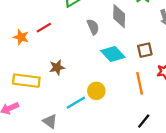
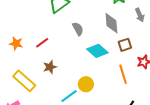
gray diamond: (119, 16) -> (111, 23), moved
red line: (44, 28) -> (42, 43), moved
yellow rectangle: (26, 81) -> (24, 81), turned 40

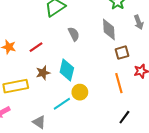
cyan diamond: (97, 51) -> (67, 70), moved, turned 60
yellow rectangle: (24, 81) -> (16, 86), turned -55

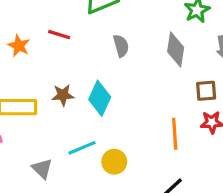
red line: (36, 47) -> (59, 35), moved, turned 40
brown square: (122, 53) -> (206, 91), moved
yellow circle: (80, 92) -> (114, 162), moved

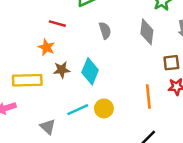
orange star: (19, 46) -> (46, 47), moved
yellow circle: (114, 162) -> (104, 108), moved

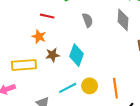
orange line: (148, 96) -> (115, 88), moved

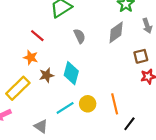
red line: (47, 16) -> (37, 36), turned 32
gray diamond: (123, 20) -> (116, 32), turned 55
yellow rectangle: (24, 65) -> (18, 88), turned -35

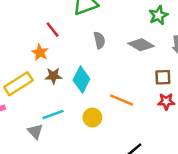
gray diamond: (116, 32) -> (141, 45), turned 55
orange line: (115, 104) -> (122, 100), moved, turned -66
cyan line: (65, 108) -> (53, 115), moved

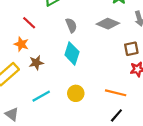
cyan diamond: (81, 79) -> (72, 53), moved
orange line: (122, 100) -> (116, 93), moved
gray triangle: (35, 131) -> (12, 114), moved

